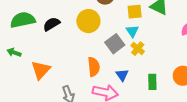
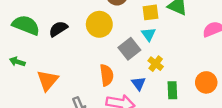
green semicircle: (23, 20) -> (26, 25), turned 35
yellow cross: (138, 49) -> (156, 64), moved

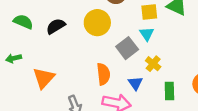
green semicircle: (26, 25) -> (23, 22), size x0.7
green arrow: (17, 62) -> (14, 58), turned -32

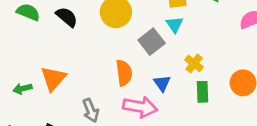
black semicircle: (56, 26) -> (67, 17), turned 72
green arrow: (14, 58) -> (22, 89), moved
yellow cross: (153, 64) -> (194, 63), moved

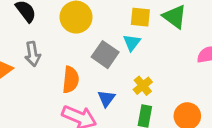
gray square: (152, 42) -> (105, 55), turned -30
gray arrow: (91, 110) -> (33, 54), moved

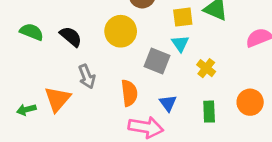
yellow cross: (143, 86) -> (206, 68), moved

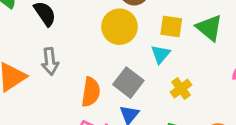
yellow circle: (121, 31) -> (119, 27), moved
gray square: (157, 61) -> (128, 83), moved

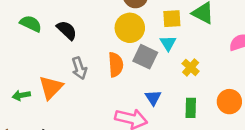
gray square: (128, 83) -> (145, 57), moved
orange semicircle: (91, 92) -> (116, 65), moved

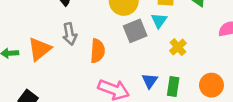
gray square: (145, 57) -> (135, 31), turned 35
orange semicircle: (116, 65) -> (98, 51), moved
blue triangle: (153, 98) -> (150, 81), moved

